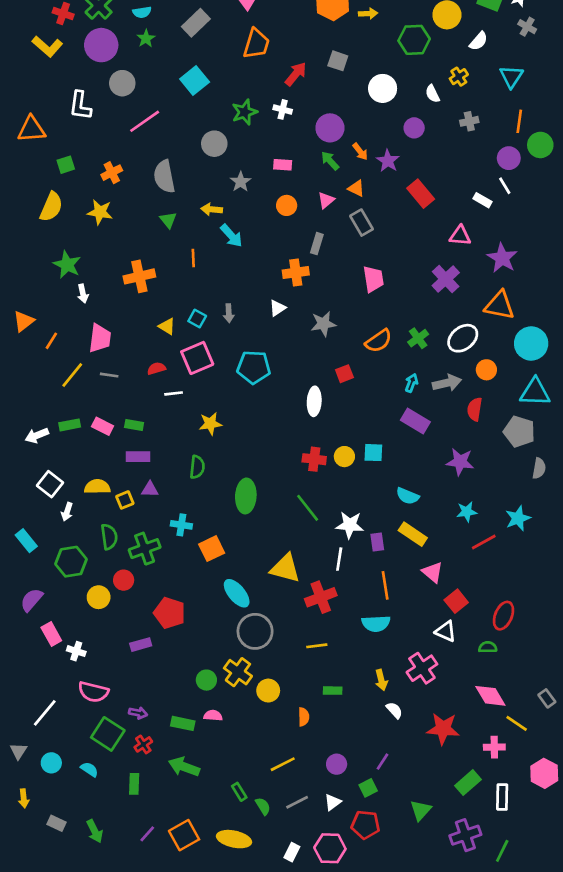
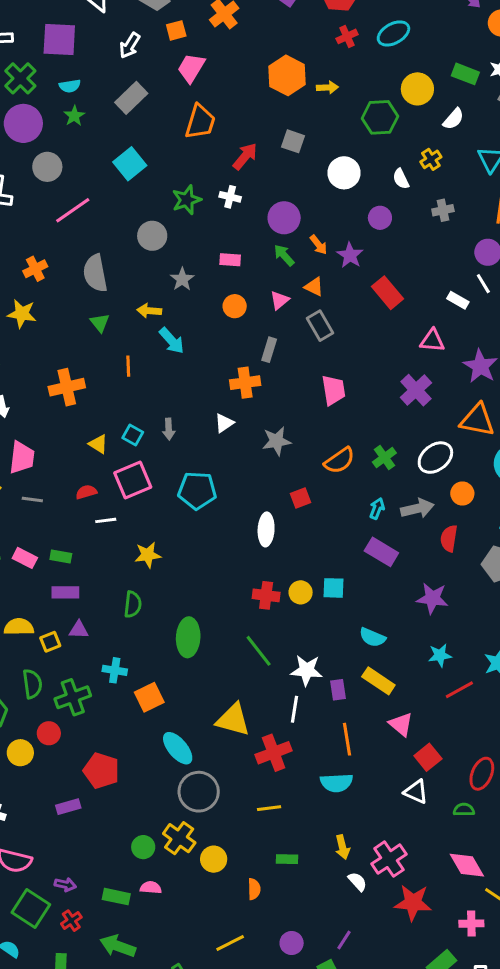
pink cross: (422, 668) -> (389, 859), moved

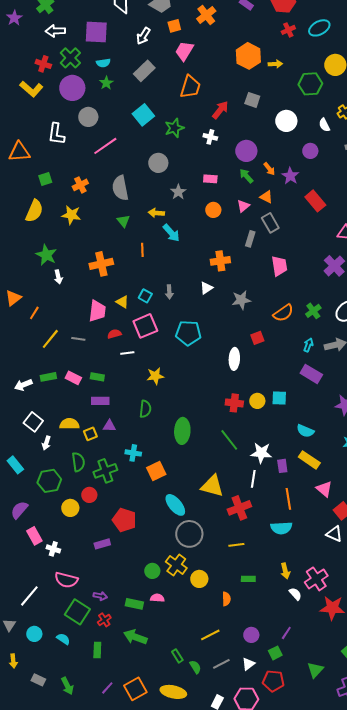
green star: (187, 200) -> (174, 128), moved
gray rectangle: (269, 350) -> (250, 239), moved
pink trapezoid: (22, 458) -> (97, 311), moved

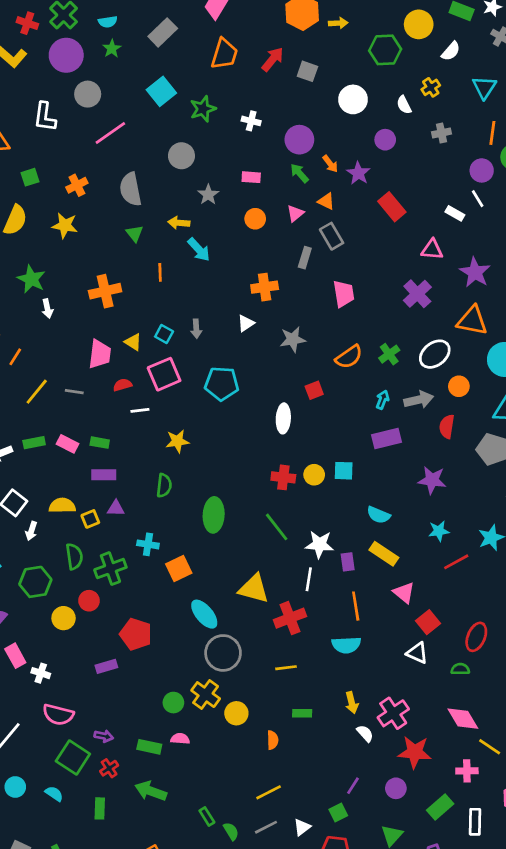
red arrow: (220, 110) -> (273, 59), moved
purple rectangle: (311, 374) -> (387, 439), turned -45
yellow line: (210, 635) -> (269, 792), moved
purple circle: (251, 635) -> (396, 788), moved

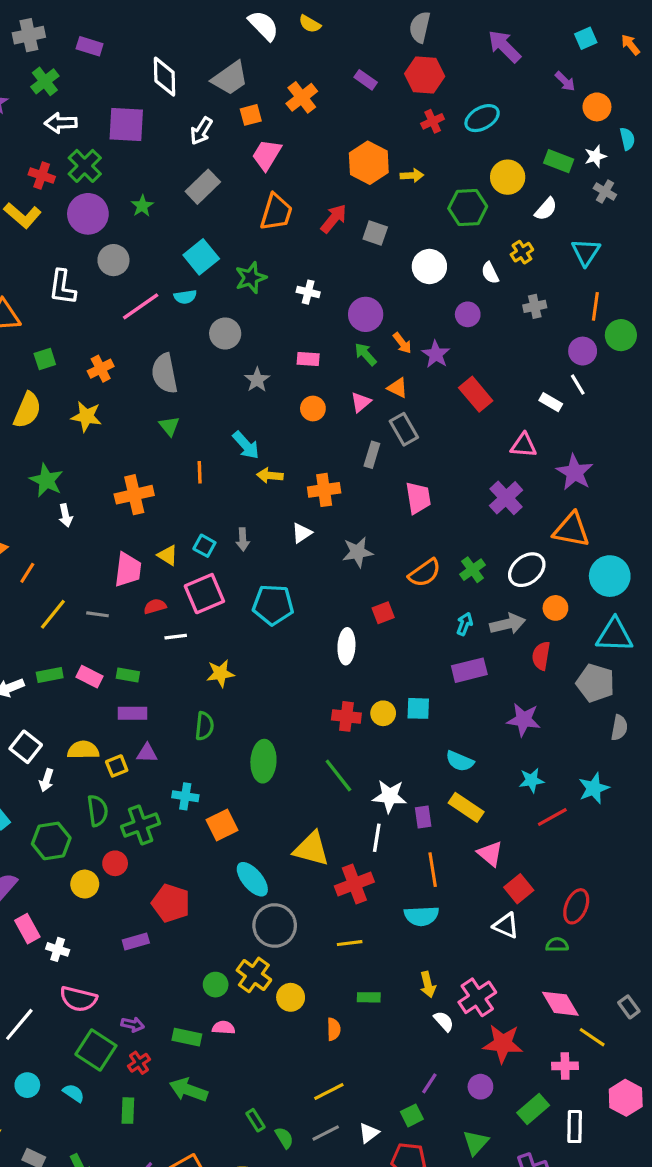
cyan semicircle: (108, 22) -> (185, 297), moved
yellow arrow: (179, 223) -> (270, 476), moved

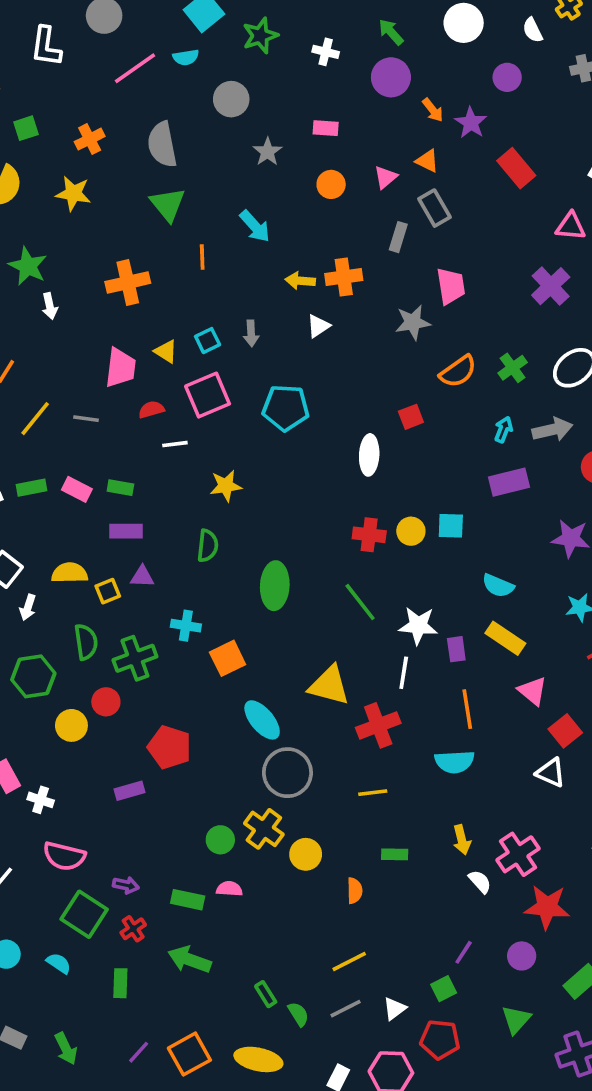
green arrow: (366, 354) -> (391, 32), moved
green triangle: (169, 426) -> (168, 204), size x1.5
yellow arrow: (270, 476) -> (300, 281), moved
cyan square: (204, 546) -> (208, 341), turned 35
gray star: (358, 552) -> (413, 322), moved

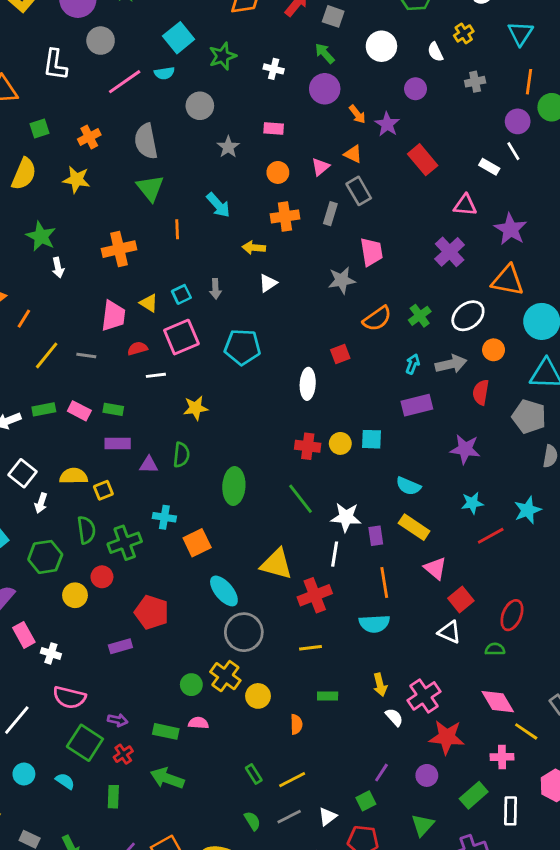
orange cross: (344, 277) -> (285, 216), moved
purple triangle: (142, 577) -> (149, 465), moved
green rectangle: (266, 994) -> (254, 774), moved

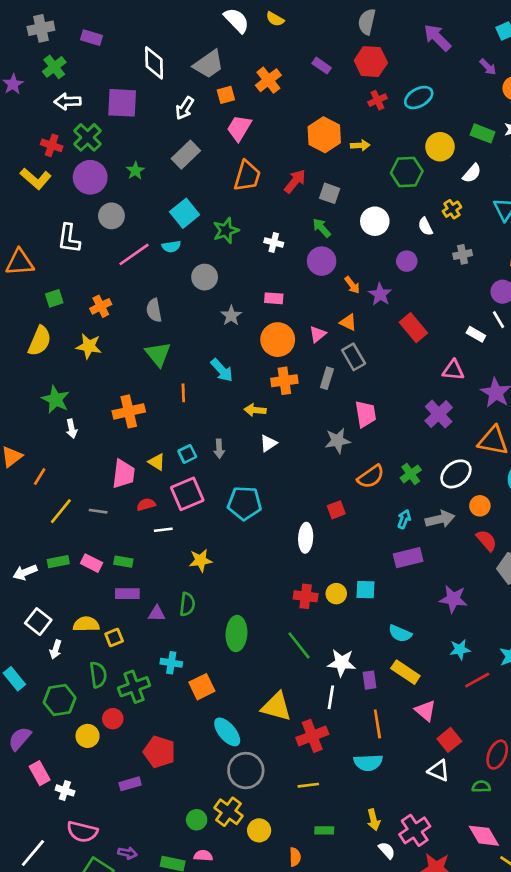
gray semicircle: (146, 141) -> (154, 310), size x0.7
orange circle: (278, 172) -> (278, 340), size x1.6
red semicircle: (481, 392) -> (487, 540), moved, turned 130

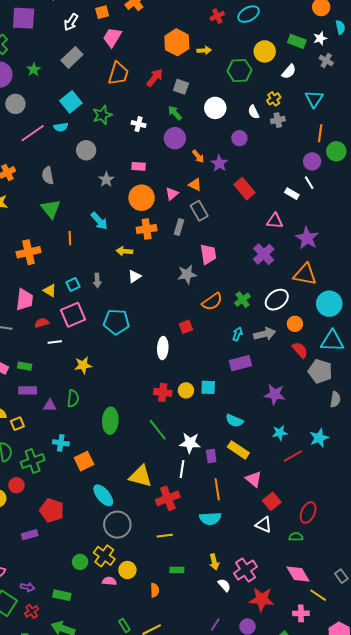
gray cross: (463, 254) -> (278, 120), moved
pink semicircle: (203, 856) -> (109, 581), moved

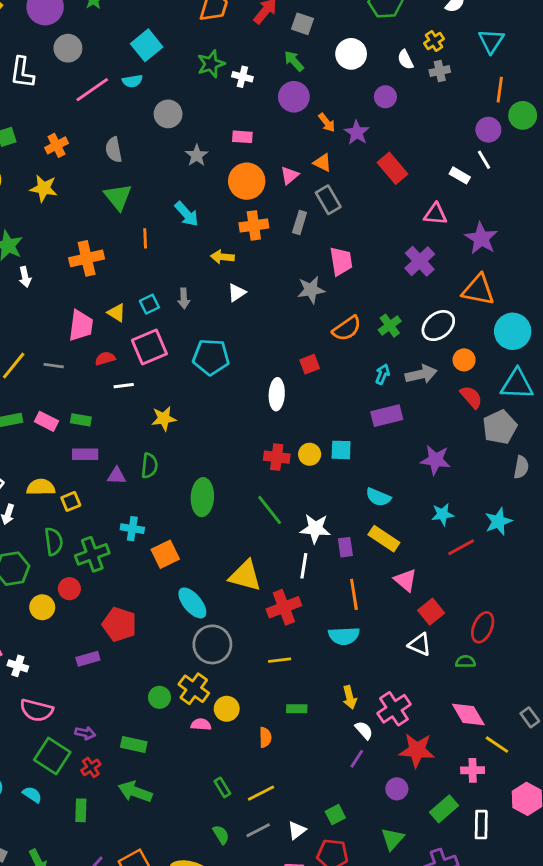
green star: (102, 115) -> (211, 64), moved
gray pentagon: (320, 371) -> (500, 427), turned 30
purple line: (215, 624) -> (357, 759), moved

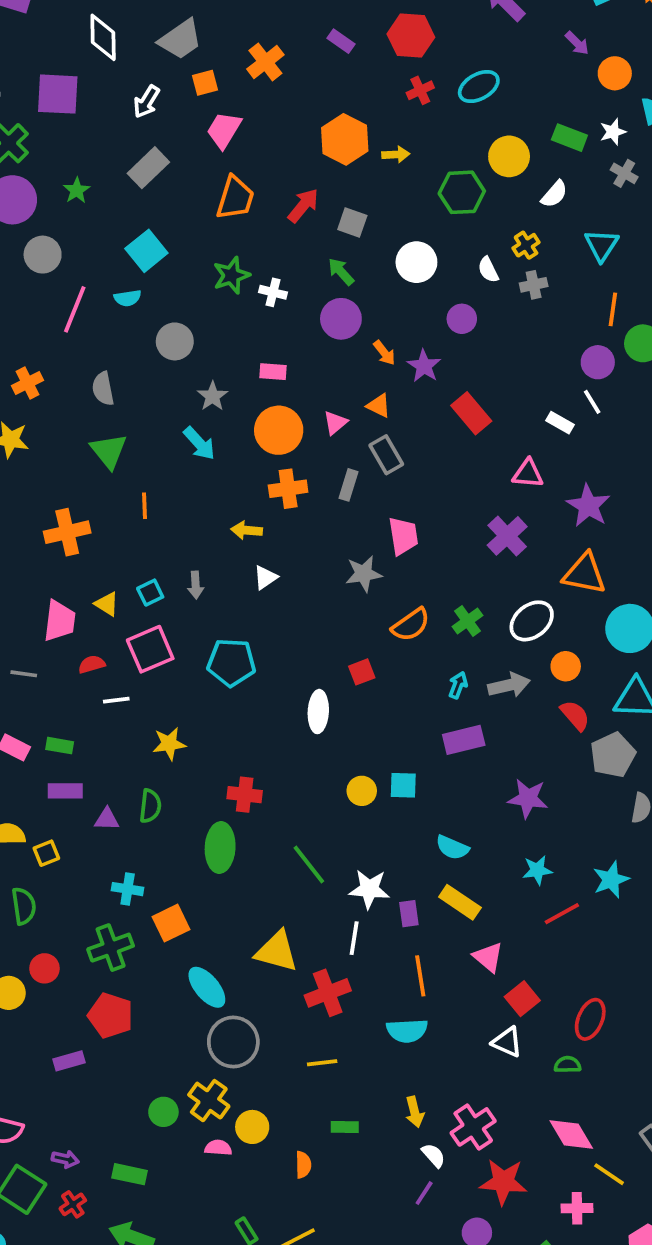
pink line: (92, 90) -> (75, 309), turned -33
cyan arrow: (187, 214) -> (199, 443), moved
red cross: (277, 457) -> (245, 795), moved
green cross: (92, 554) -> (111, 948), moved

